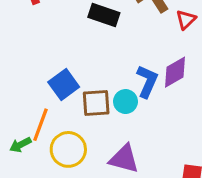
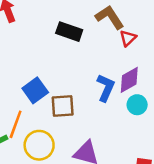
red triangle: (186, 20) -> (128, 38), moved
cyan circle: (126, 102) -> (137, 105), moved

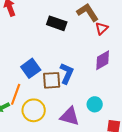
blue L-shape: (106, 88) -> (67, 73), moved
cyan circle: (137, 105) -> (95, 104), moved

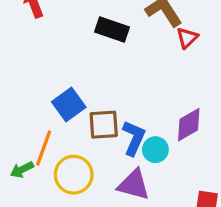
purple diamond: (103, 60) -> (189, 125), moved
blue L-shape: (67, 73) -> (134, 138), moved
cyan circle: (95, 104) -> (155, 150), moved

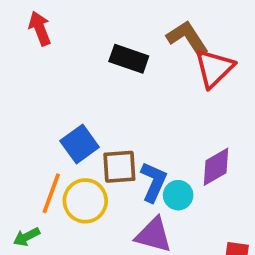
red triangle: (187, 38) -> (214, 68), size x1.6
green arrow: (22, 170) -> (27, 237), moved
yellow circle: (74, 175) -> (85, 201), moved

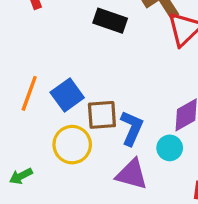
orange line: (51, 193) -> (29, 93), moved
cyan circle: (178, 195) -> (170, 148), moved

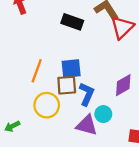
orange line: (29, 93) -> (37, 71), moved
blue square: (67, 95) -> (71, 69), moved, turned 30
cyan circle: (170, 148) -> (103, 114), moved

